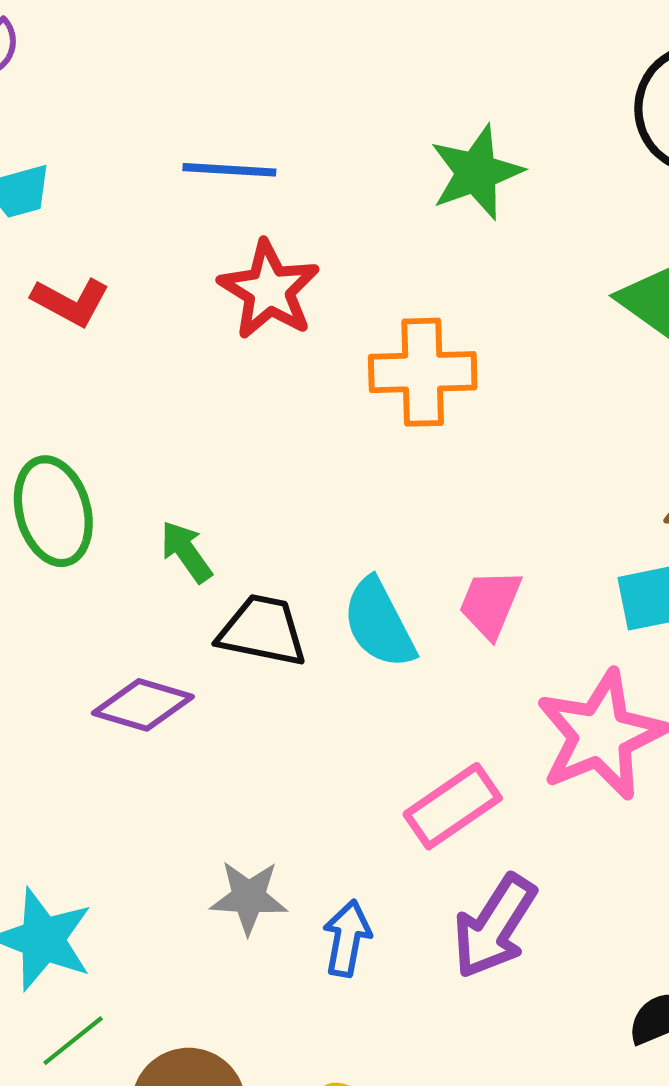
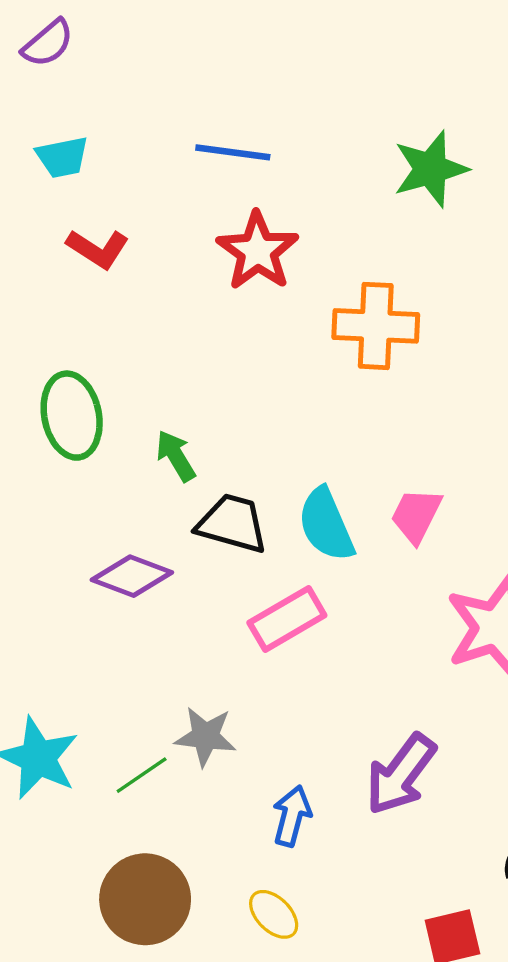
pink rectangle: (453, 806) -> (287, 619), moved
blue arrow: (347, 938) -> (292, 816), moved
green line: (73, 1041) -> (142, 775), moved

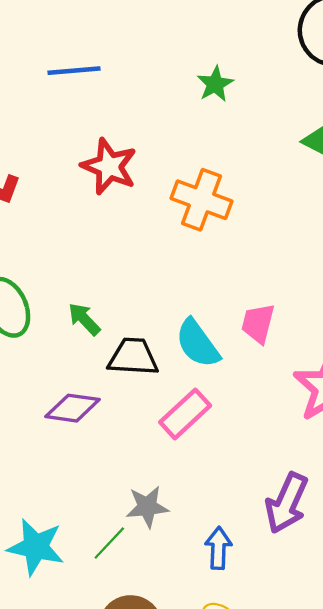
blue line: (233, 152) -> (74, 71), moved
green star: (430, 169) -> (215, 84), size x0.7
orange cross: (376, 326) -> (201, 200), turned 30

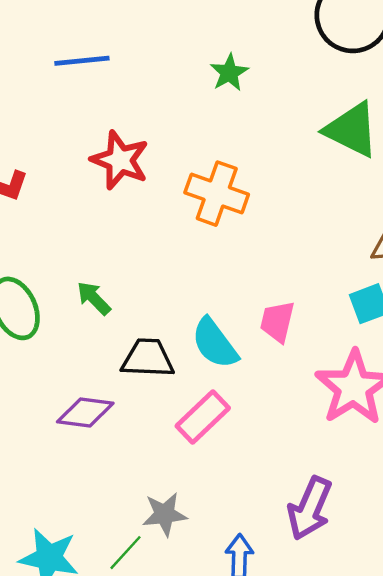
green arrow: (84, 319) -> (94, 298), moved

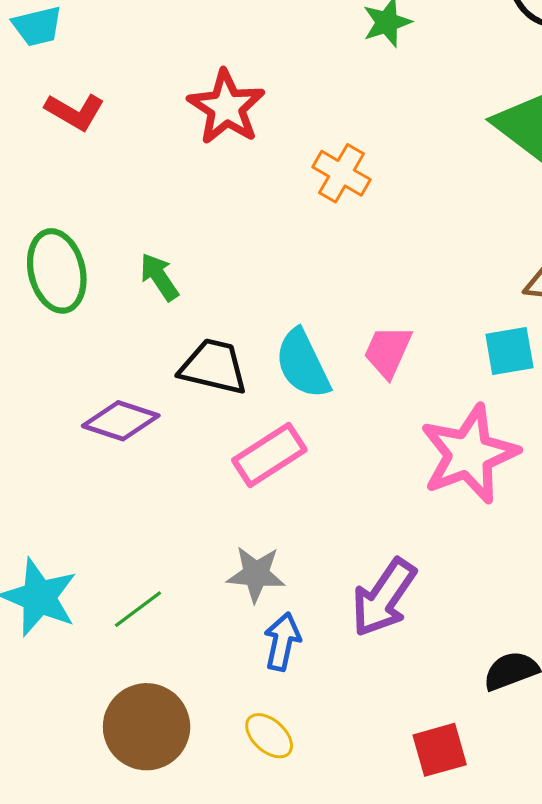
orange cross: (217, 194) -> (342, 173), size x0.7
gray star: (165, 514) -> (256, 574), moved

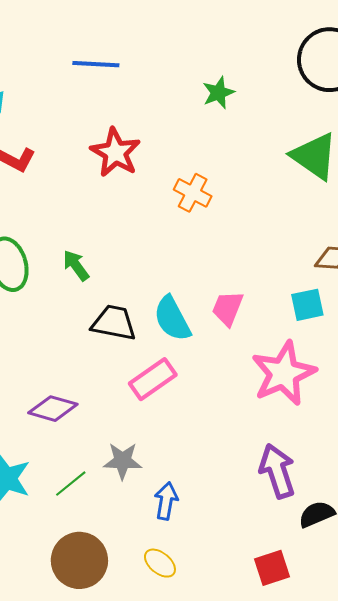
purple diamond: (121, 421) -> (53, 409), moved
gray star: (256, 574) -> (123, 461), moved
purple arrow: (384, 598) -> (277, 471), moved, turned 130

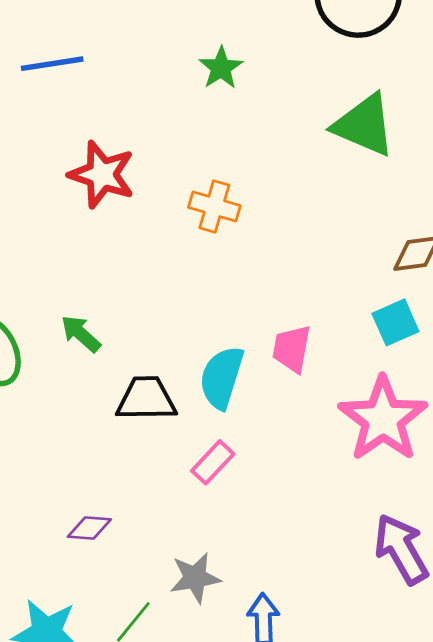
cyan semicircle: (172, 319) -> (222, 377), turned 57
pink rectangle: (153, 379) -> (213, 462), size x0.7
purple diamond: (53, 409) -> (89, 528), size x0.7

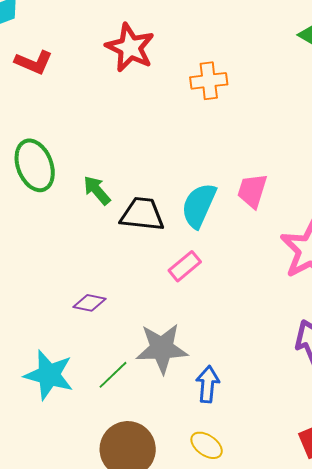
orange cross: (214, 207) -> (209, 81), turned -30
green arrow: (81, 334) -> (97, 190), moved
gray star: (195, 578) -> (162, 348), size x1.4

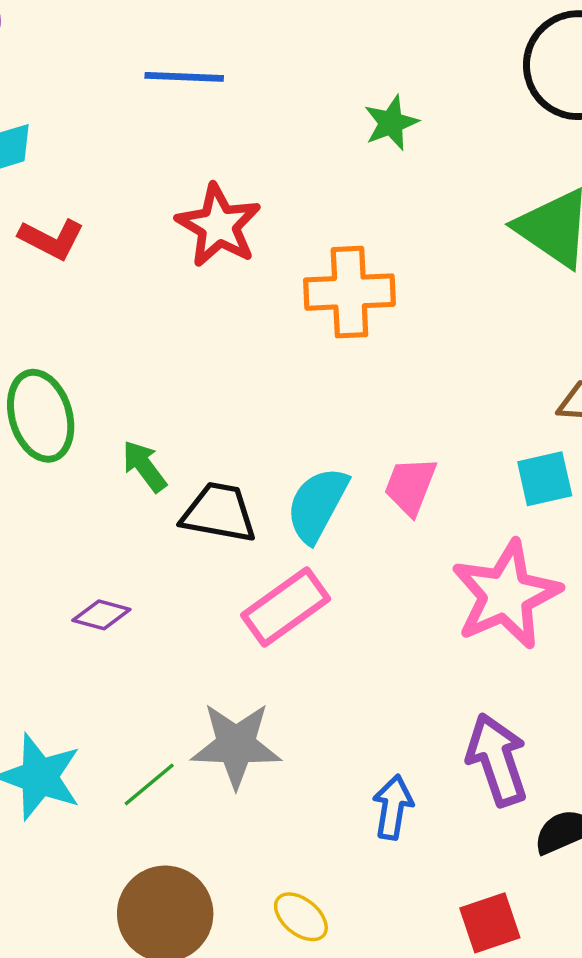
orange cross: (209, 81) -> (349, 292), size x1.4
pink rectangle: (185, 266) -> (286, 607), size x1.5
purple diamond: (89, 303) -> (101, 615), moved
blue arrow: (208, 384) -> (393, 807), moved

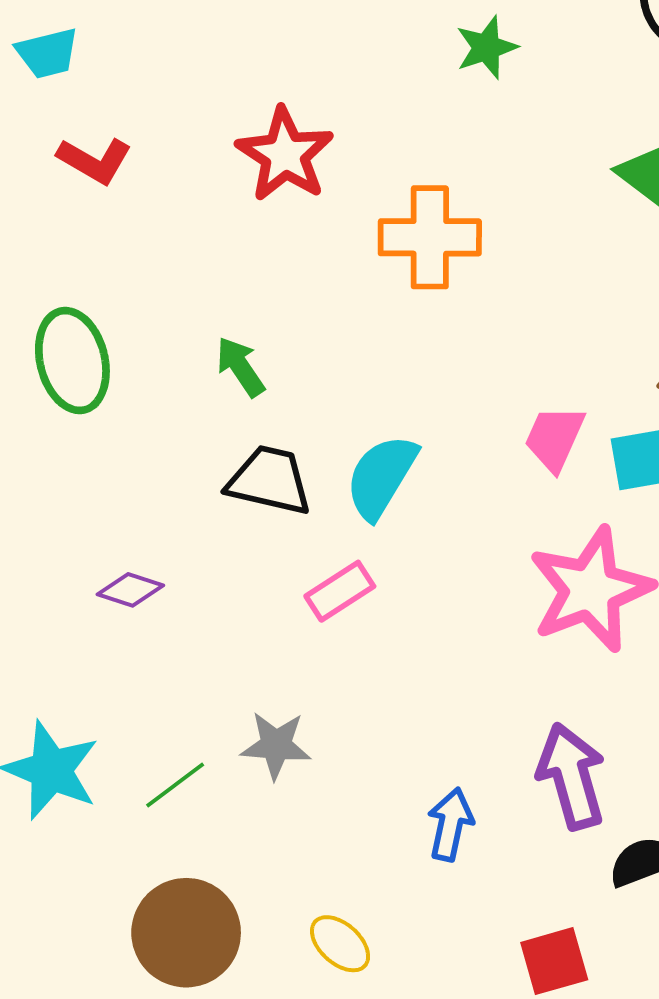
green arrow: (144, 466) -> (240, 367), moved
pink trapezoid: (410, 486) -> (554, 438), moved
pink rectangle: (286, 607) -> (340, 591), size x0.7
gray star: (236, 745) -> (276, 745), size x0.7

